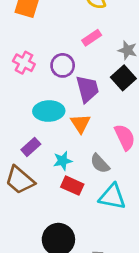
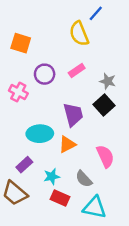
purple circle: (63, 65) -> (45, 74), moved
orange triangle: (81, 123) -> (67, 144), turned 36

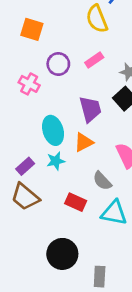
cyan ellipse: (40, 134) -> (53, 130), turned 75
purple rectangle: (24, 165) -> (25, 166), moved
cyan star: (52, 177) -> (56, 161), moved

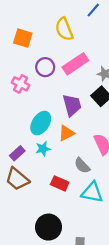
yellow semicircle: (97, 19) -> (64, 29), moved
pink rectangle: (94, 60) -> (75, 64), size x1.6
cyan ellipse: (53, 130) -> (41, 123), turned 50

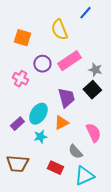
purple rectangle: (17, 153) -> (17, 124), moved
brown trapezoid: (17, 179) -> (17, 164), turned -35
cyan triangle: (92, 192) -> (84, 176), turned -35

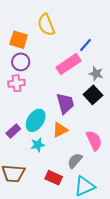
blue line: (85, 13) -> (85, 45), moved
yellow semicircle: (59, 30) -> (46, 25), moved
purple circle: (42, 64) -> (21, 62), moved
pink cross: (20, 79) -> (16, 83), turned -35
gray semicircle: (75, 152) -> (75, 161), turned 84

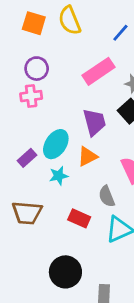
orange square: (19, 40) -> (34, 23), moved
blue line: (85, 45) -> (120, 33), moved
gray semicircle: (75, 161) -> (107, 196), turned -63

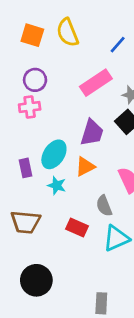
purple trapezoid: (94, 122) -> (92, 133), turned 32
purple rectangle: (27, 158) -> (26, 168), turned -60
cyan star: (59, 176) -> (57, 185), turned 30
black circle: (65, 272) -> (36, 280), moved

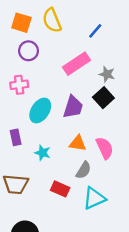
purple circle: (35, 80) -> (29, 51), moved
cyan ellipse: (54, 154) -> (40, 111), moved
orange triangle: (85, 167) -> (78, 143), moved, turned 36
gray semicircle: (104, 206) -> (84, 170), turned -126

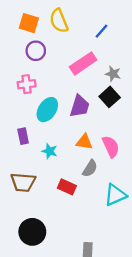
cyan triangle: (94, 198) -> (115, 195), moved

